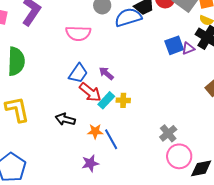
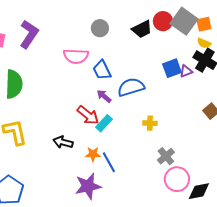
blue semicircle: (128, 17) -> (131, 87), moved
blue trapezoid: (78, 73) -> (102, 70), moved, turned 120
yellow cross: (123, 100) -> (150, 123), moved
purple star: (90, 163) -> (88, 186), size x1.5

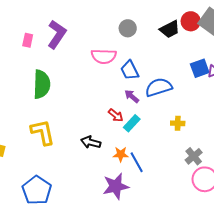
red arrow: (88, 115) -> (116, 115), size x0.7

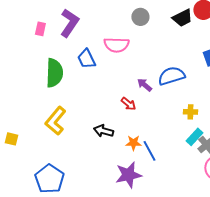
blue trapezoid: (130, 70) -> (86, 59), moved
cyan rectangle: (132, 123) -> (194, 137), moved
yellow L-shape: (43, 132) -> (55, 121), turned -128

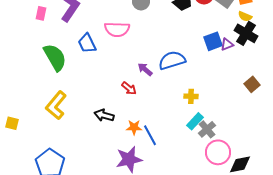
green semicircle: (54, 73) -> (55, 57), turned -32

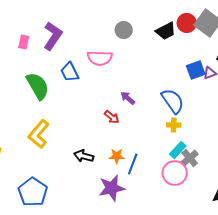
blue semicircle: (172, 60) -> (173, 101), moved, turned 72
black arrow: (104, 115) -> (84, 156), moved
blue line: (150, 135) -> (133, 164), turned 50
pink circle: (218, 152) -> (175, 173), moved

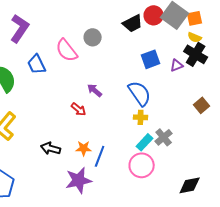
gray circle: (124, 30) -> (93, 37), moved
pink semicircle: (100, 58) -> (67, 50), turned 50
blue square: (196, 70) -> (151, 59), moved
gray cross: (190, 158) -> (164, 137), moved

